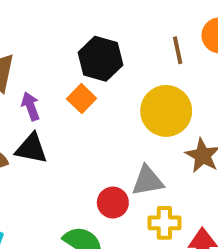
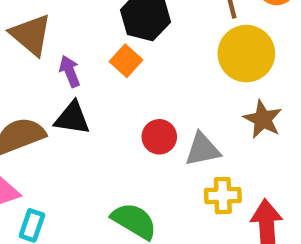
yellow circle: (166, 111) -> (246, 54), moved
red circle: (113, 203) -> (159, 137), moved

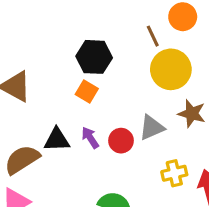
purple arrow: (70, 71) -> (90, 138), moved
gray triangle: (202, 149) -> (152, 128), moved

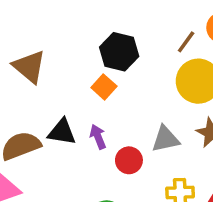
brown line: (153, 36) -> (186, 42), turned 50
red circle: (121, 141) -> (129, 160), moved

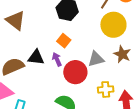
orange square: (104, 87) -> (64, 41), moved
red circle: (129, 160) -> (75, 72), size x1.5

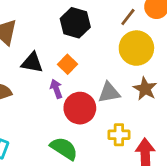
black triangle: (36, 57) -> (32, 63), moved

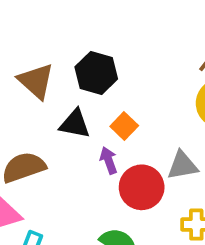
black hexagon: (75, 23) -> (96, 73), moved

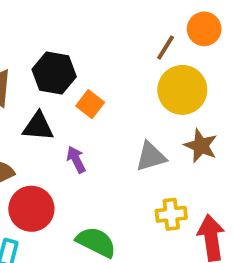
orange square: (124, 126) -> (90, 104), moved
red circle: (142, 187) -> (31, 209), moved

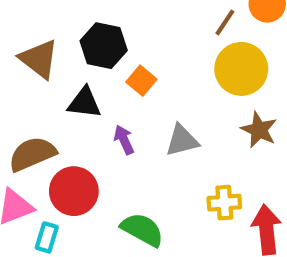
gray triangle: (151, 157) -> (182, 141), moved

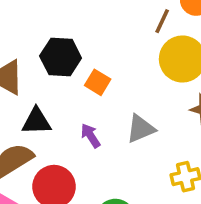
black triangle: (84, 103) -> (36, 121), moved

